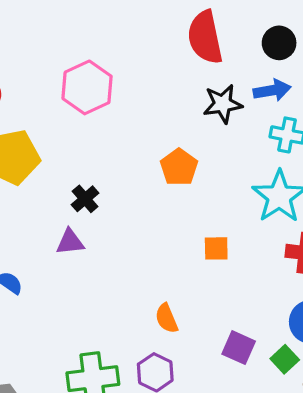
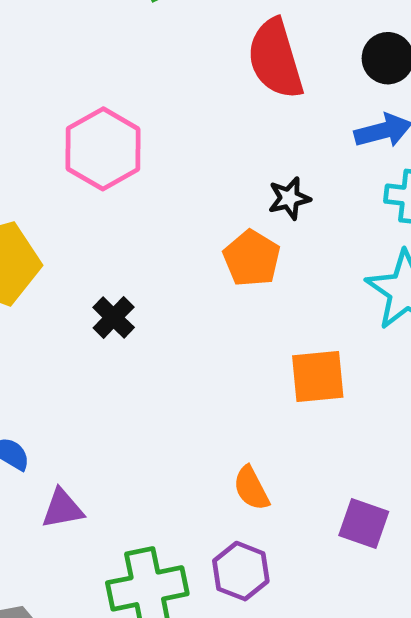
black star: (223, 104) -> (289, 198), moved, size x0.7
purple triangle: (70, 242) -> (62, 509), moved
orange square: (216, 248) -> (318, 376), size x1.4

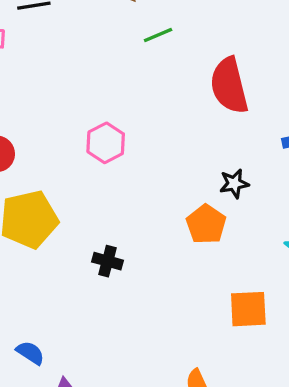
pink hexagon: (103, 149) -> (106, 143), size x0.7
black cross: (114, 317) -> (107, 261), turned -32

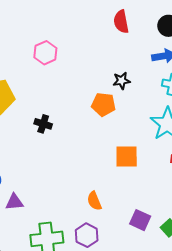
red semicircle: (229, 86) -> (121, 22), size x0.7
orange pentagon: (206, 224) -> (103, 104), turned -30

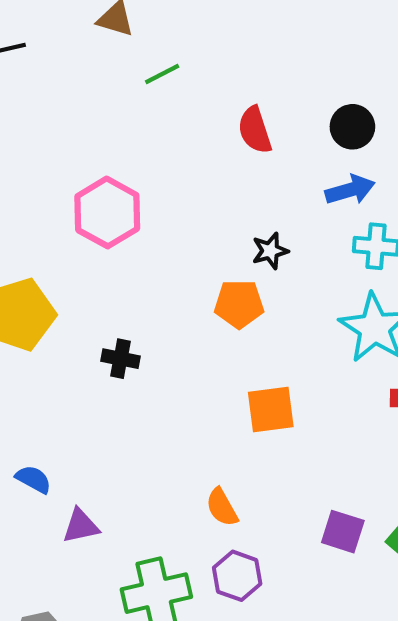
pink hexagon: (45, 53) -> (107, 212), size x1.4
orange square: (127, 157) -> (271, 409), moved
orange semicircle: (94, 201) -> (222, 507), moved

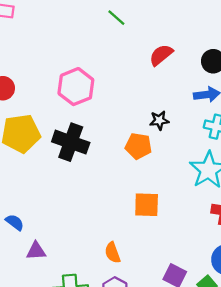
green line: (162, 74) -> (116, 18), turned 60
red semicircle: (255, 130) -> (161, 55), turned 60
black cross: (120, 359) -> (71, 142), moved, size x1.8

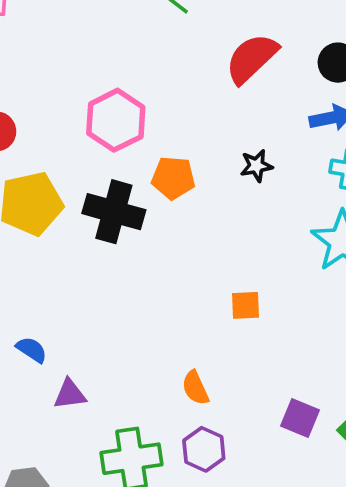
red semicircle: (161, 55) -> (252, 58), size x1.4
orange pentagon: (138, 146) -> (173, 178), moved
orange square: (147, 205) -> (245, 305), size x0.7

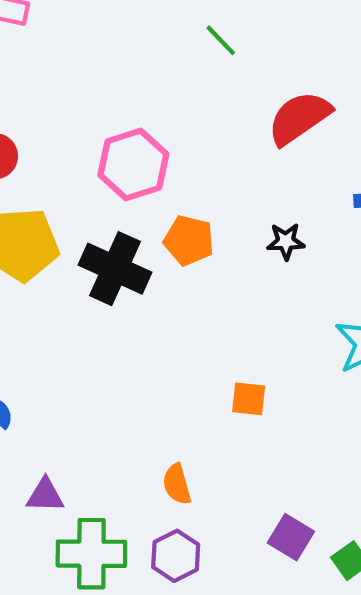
purple triangle: (70, 394) -> (45, 495), moved

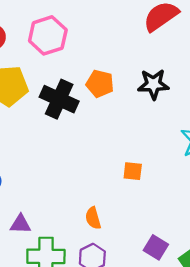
pink hexagon: (133, 164) -> (48, 35), moved
black star: (286, 241) -> (153, 84), size x1.5

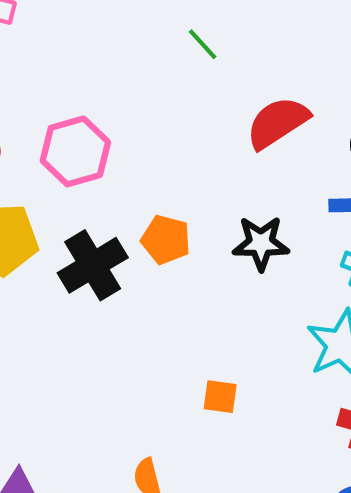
black cross: (59, 99) -> (93, 265), turned 33

